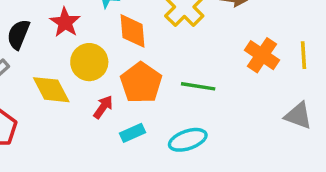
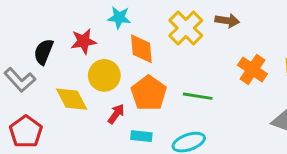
red star: (65, 22) -> (84, 41), turned 30
cyan rectangle: (132, 133) -> (141, 136), turned 30

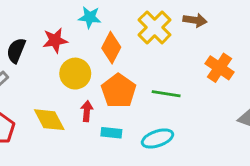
orange diamond: (141, 49) -> (111, 48), turned 32
yellow diamond: (72, 99) -> (49, 120), moved
red arrow: (116, 114) -> (87, 111), turned -30

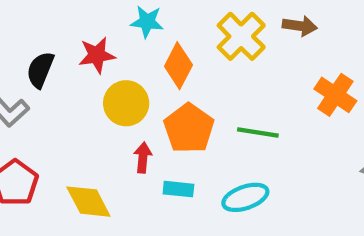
yellow diamond: (49, 120) -> (88, 202), moved

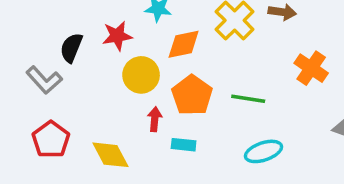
orange diamond: (178, 66) -> (184, 44), turned 51
cyan ellipse: (245, 197) -> (264, 151), moved

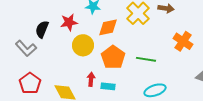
red arrow: (155, 119) -> (91, 79), moved

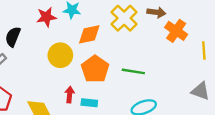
red star: (69, 22) -> (46, 17), moved
orange cross: (183, 41) -> (176, 31), moved

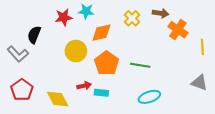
yellow cross: (124, 18) -> (132, 18), size x0.7
red arrow: (70, 95) -> (84, 86), turned 72

